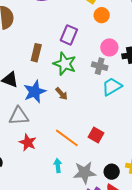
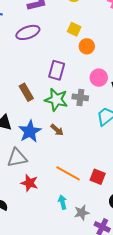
brown rectangle: (36, 53) -> (26, 92), turned -36
gray cross: (100, 66) -> (80, 97), moved
red square: (96, 135) -> (98, 177), moved
gray star: (85, 173) -> (82, 213), moved, size x0.7

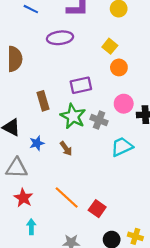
purple rectangle: (57, 70) -> (81, 85), turned 48
blue star: (30, 131) -> (37, 143), size x0.6
cyan arrow: (63, 202) -> (31, 227), moved

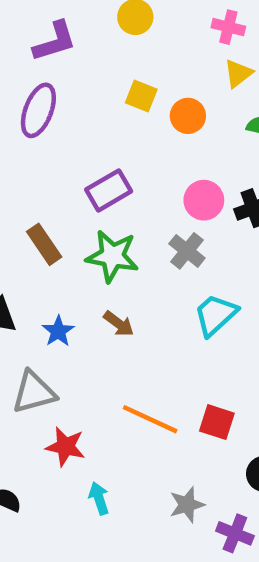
purple ellipse: (60, 38) -> (38, 110), turned -45
orange circle: (119, 67) -> (188, 116), moved
gray cross: (99, 120) -> (187, 251), moved, turned 35
cyan trapezoid: (122, 147) -> (216, 315), moved

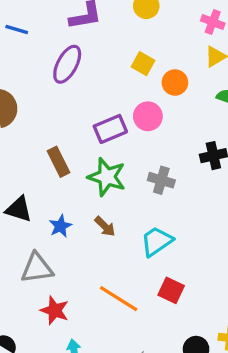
pink circle: (204, 200) -> (148, 116), moved
gray cross: (187, 251) -> (161, 180), turned -30
cyan trapezoid: (216, 315) -> (157, 241), moved
red square: (217, 422) -> (171, 290), moved

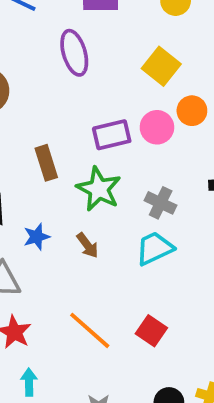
purple ellipse: (67, 64) -> (74, 53), turned -54
yellow square: (143, 64) -> (161, 66), size x1.4
orange circle: (175, 82) -> (192, 111), moved
cyan trapezoid: (157, 241) -> (155, 248), moved

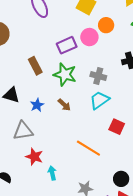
orange line: (90, 330) -> (88, 148), moved
red square: (151, 331) -> (117, 127), moved
cyan arrow: (29, 382) -> (52, 173), moved

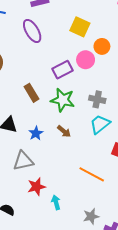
red star: (34, 157) -> (36, 187), turned -30

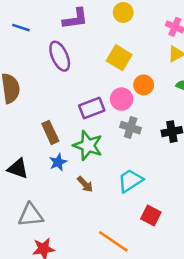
gray cross: (97, 99) -> (131, 128), moved
blue star: (36, 133) -> (58, 162), moved

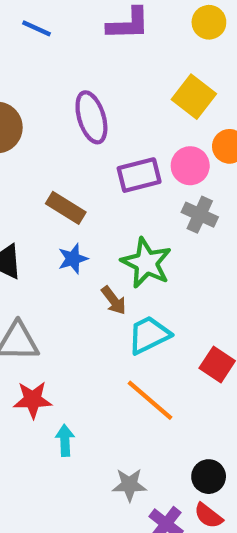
purple ellipse: (60, 56) -> (91, 117), moved
brown rectangle: (50, 132) -> (66, 208), turned -40
green star: (88, 145) -> (146, 263), moved
cyan trapezoid: (130, 181) -> (149, 335), moved

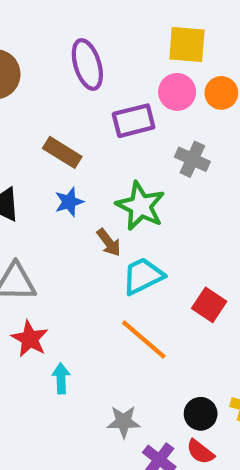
yellow square: (194, 97) -> (187, 44), turned -33
pink circle: (190, 166) -> (177, 92), moved
red star: (33, 400) -> (30, 339), turned 30

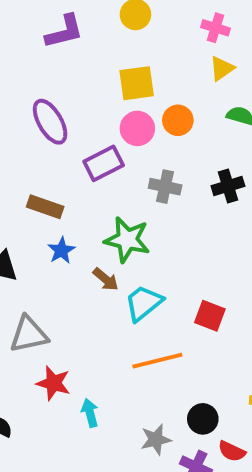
orange line: (144, 340) -> (157, 361), turned -42
black circle: (201, 414) -> (203, 419), moved

